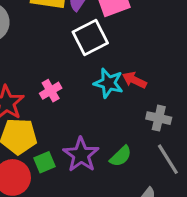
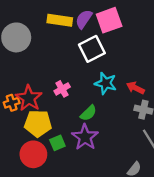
red arrow: (134, 80) -> (135, 88), moved
green semicircle: (121, 156) -> (88, 113), moved

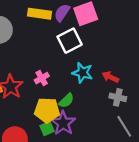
yellow pentagon: (38, 123) -> (47, 110), moved
green square: (57, 143) -> (47, 128), moved

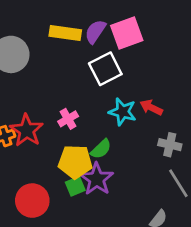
red arrow: (110, 77) -> (151, 107), moved

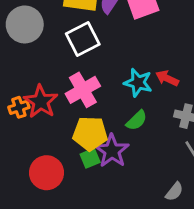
white square: (105, 69) -> (83, 39), moved
pink cross: (68, 119) -> (83, 90), size x1.6
green semicircle: (101, 149) -> (137, 120), moved

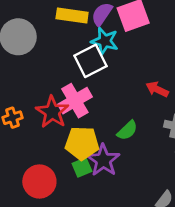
white square: (83, 39) -> (91, 61), moved
cyan star: (138, 83) -> (105, 41), moved
red star: (41, 102) -> (52, 112), moved

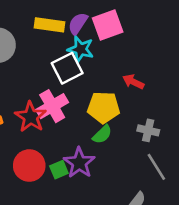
red arrow: (157, 89) -> (133, 82), moved
yellow pentagon: (82, 143) -> (104, 107), moved
red circle: (39, 181) -> (29, 166), moved

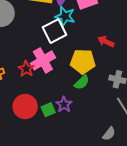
red star: (31, 117) -> (26, 69), size x0.7
purple star: (79, 163) -> (64, 104), size x0.7

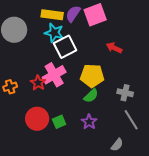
cyan star: (65, 16) -> (54, 33), moved
red arrow: (106, 42) -> (114, 48), moved
purple star: (64, 104) -> (89, 122), moved

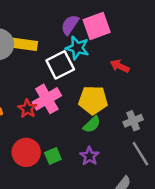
yellow rectangle: (52, 15) -> (24, 44), moved
cyan star: (54, 33) -> (77, 48), moved
gray cross: (125, 93) -> (133, 121), turned -35

